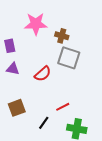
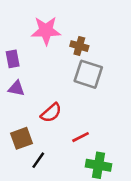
red semicircle: (43, 74) -> (51, 113), moved
black line: (44, 123) -> (38, 160), moved

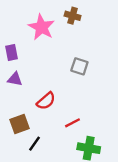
pink star: (46, 31) -> (41, 27), turned 30
brown cross: (79, 46) -> (73, 16), moved
gray square: (88, 74) -> (79, 66), size x0.7

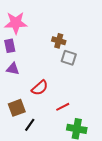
brown cross: (73, 16) -> (59, 41), moved
pink star: (41, 27) -> (16, 23), moved, turned -30

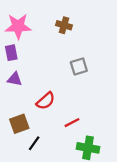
brown cross: (59, 41) -> (64, 25), moved
gray square: (69, 58) -> (79, 66), turned -35

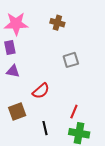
red line: (72, 123) -> (74, 112), moved, turned -40
black line: (34, 143) -> (45, 128), moved, turned -48

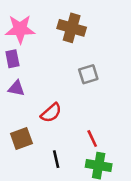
brown cross: (57, 23) -> (72, 28), size x1.5
red line: (74, 112) -> (92, 139), turned -48

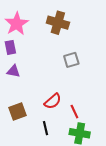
pink star: (20, 29) -> (17, 24), turned -30
red semicircle: (51, 113) -> (53, 101), moved

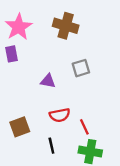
purple triangle: (13, 71) -> (48, 81), moved
red semicircle: (53, 101) -> (60, 115), turned 30

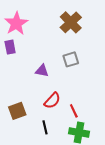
brown cross: (66, 26) -> (71, 22), moved, turned 30
red semicircle: (60, 115) -> (52, 101), turned -36

